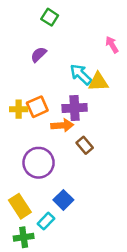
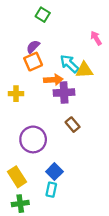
orange square: (37, 107) -> (33, 62), moved
orange arrow: (62, 125) -> (53, 80), moved
cyan rectangle: (46, 221) -> (51, 190), moved, turned -32

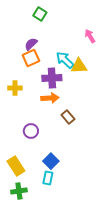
orange arrow: (53, 80) -> (50, 98), moved
purple cross: (64, 93) -> (52, 78), moved
purple circle: (33, 139) -> (31, 131), size x0.6

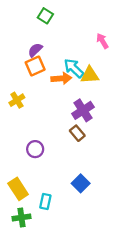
purple cross: (52, 78) -> (83, 110), moved, turned -30
yellow cross: (15, 88) -> (17, 100), turned -32
orange arrow: (50, 98) -> (61, 78), moved
blue square: (51, 161) -> (81, 183), moved
cyan rectangle: (48, 178) -> (45, 202), moved

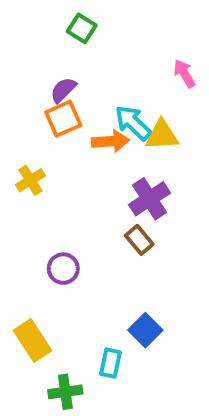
cyan rectangle: (45, 202) -> (110, 363), moved
green cross: (21, 217) -> (65, 392), moved

